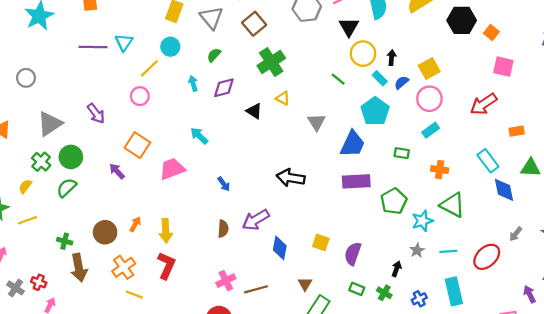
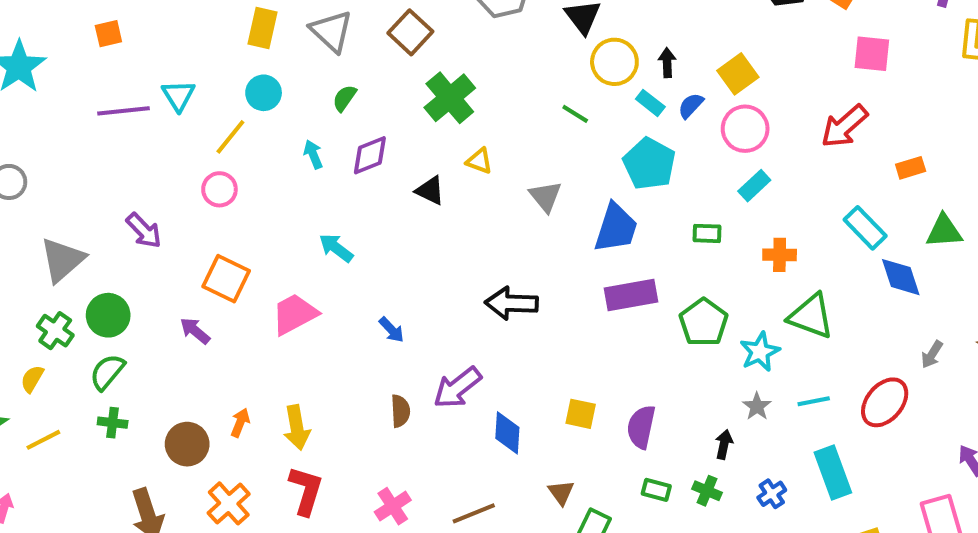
green cross: (65, 241) -> (113, 423), moved
pink cross: (226, 281) -> (393, 506), moved

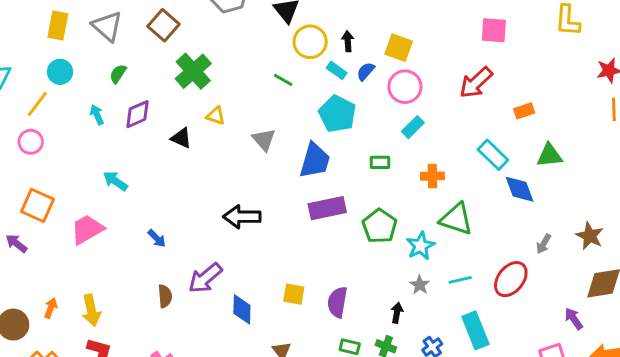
yellow square: (738, 74) -> (399, 48), turned -32

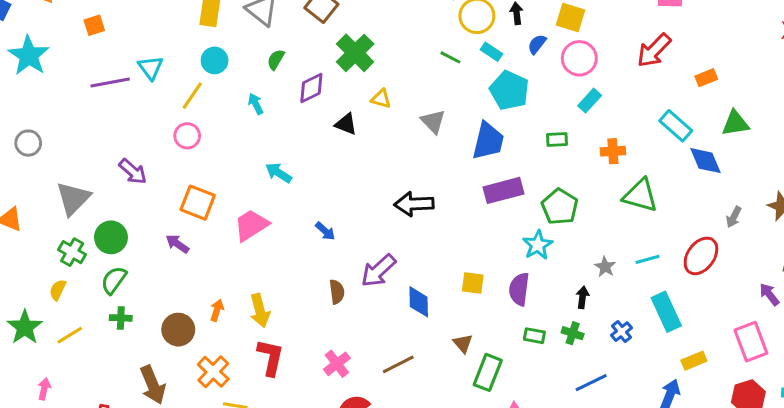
cyan rectangle: (337, 70) -> (491, 52), moved
purple diamond: (137, 114) -> (311, 88), moved
cyan star: (420, 246) -> (538, 245), moved

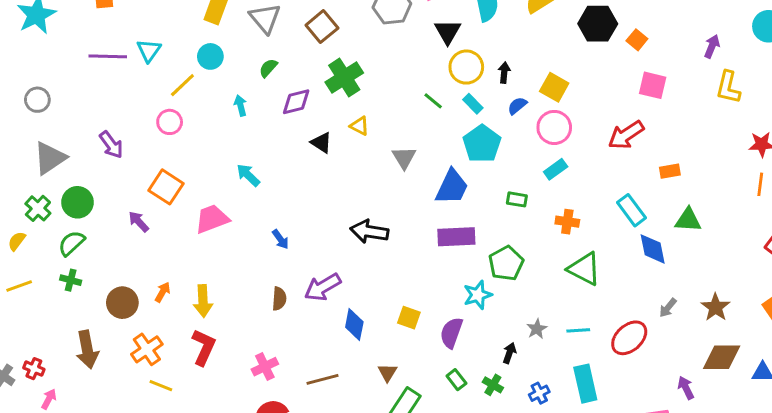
gray circle: (28, 143) -> (37, 100), moved
green rectangle: (534, 336) -> (456, 380), turned 30

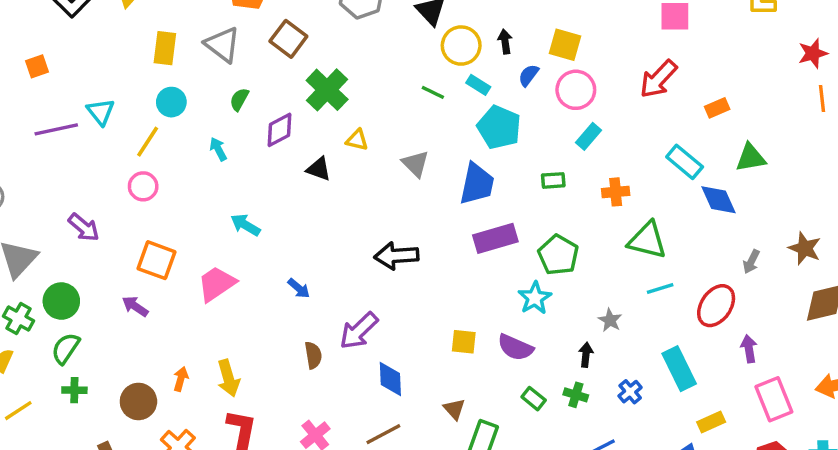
blue diamond: (354, 325) -> (390, 379), moved
cyan line: (578, 330) -> (660, 288), moved
purple semicircle: (451, 333) -> (515, 347), turned -72
purple arrow: (686, 388) -> (749, 349), moved, turned 30

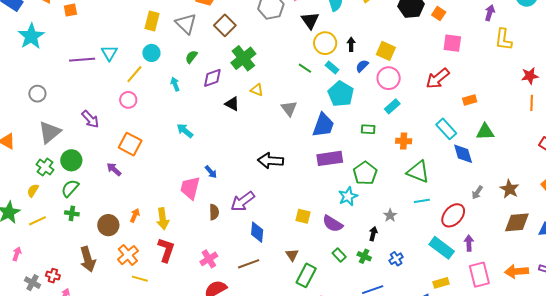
orange square: (37, 66) -> (70, 10), moved
pink trapezoid: (217, 284) -> (190, 188), moved, turned -50
cyan rectangle: (679, 369) -> (442, 248), moved, turned -35

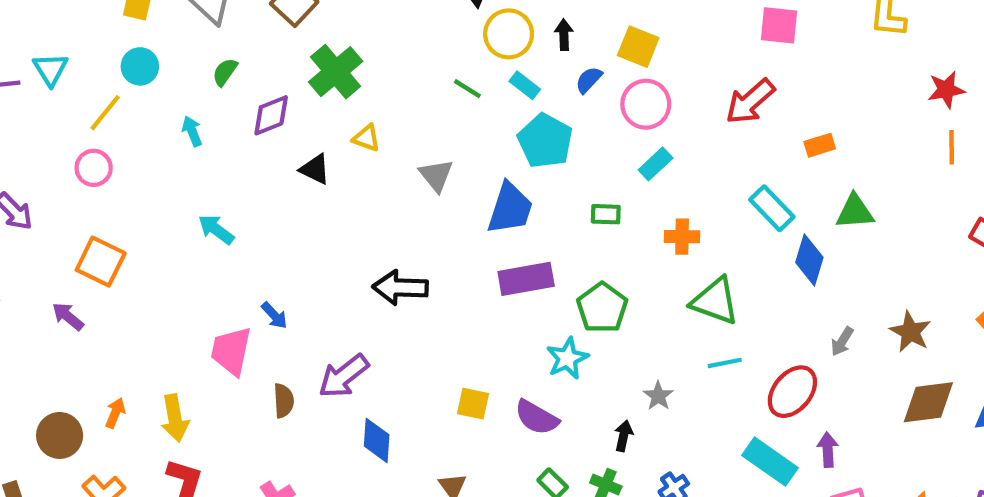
blue diamond: (463, 154) -> (809, 260), turned 35

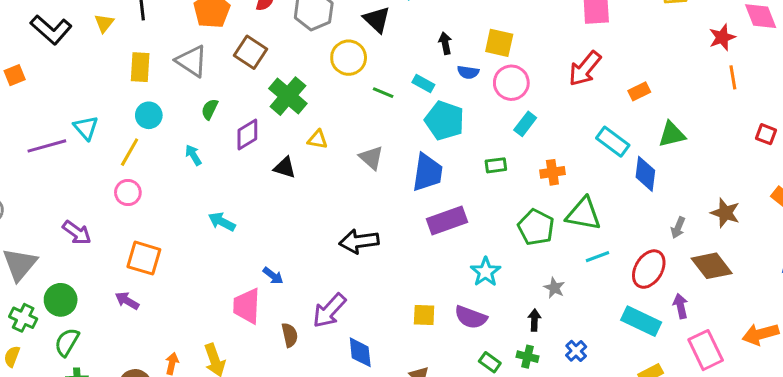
yellow circle: (509, 34) -> (349, 58), moved
blue semicircle: (589, 80) -> (468, 72), turned -115
green pentagon: (602, 308) -> (536, 227), moved
brown diamond: (928, 402) -> (712, 266), moved, turned 69

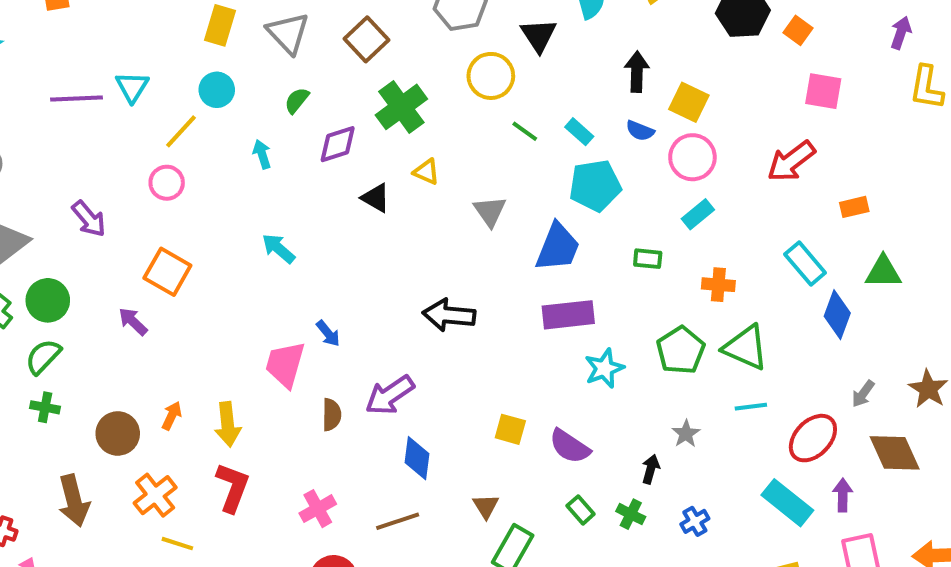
black arrow: (445, 43) -> (637, 72), moved, size x1.4
cyan pentagon: (444, 121) -> (595, 186), turned 30
cyan star: (486, 272) -> (604, 368), moved

